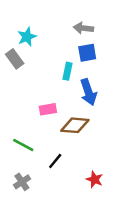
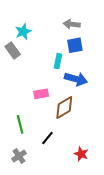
blue arrow: (88, 92) -> (76, 79), turned -55
brown diamond: (75, 125) -> (64, 107), turned -35
green line: (23, 145) -> (20, 124), turned 48

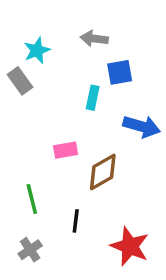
gray arrow: (72, 24) -> (94, 39), moved
blue arrow: (76, 79) -> (142, 126), moved
black line: (47, 138) -> (76, 221), turned -32
red star: (81, 154) -> (130, 246), size x1.6

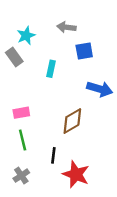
cyan rectangle: (93, 98) -> (51, 69), moved
pink rectangle: (66, 150) -> (21, 113), moved
red star: (130, 246) -> (76, 174), moved

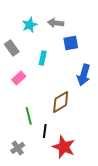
cyan star: (26, 36) -> (30, 25), moved
blue arrow: (100, 89) -> (84, 75), turned 90
pink rectangle: (21, 113) -> (19, 78), moved, turned -32
green line: (23, 140) -> (29, 116), moved

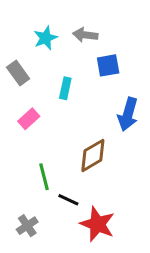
black line: (45, 131) -> (68, 200), turned -72

